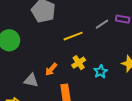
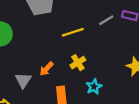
cyan star: (101, 72) -> (94, 87), moved
gray triangle: (31, 80) -> (23, 80), turned 49

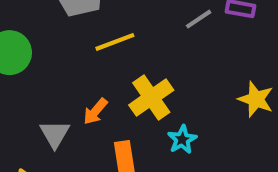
yellow line: (73, 32) -> (115, 42), moved
yellow cross: (78, 63) -> (151, 98), size x1.5

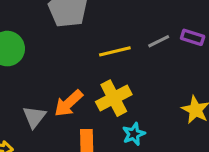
yellow line: (115, 42) -> (115, 51), moved
orange arrow: (95, 111) -> (69, 103), size x1.4

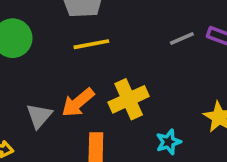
yellow line: (115, 51) -> (91, 44), moved
cyan star: (134, 134) -> (169, 142), moved

